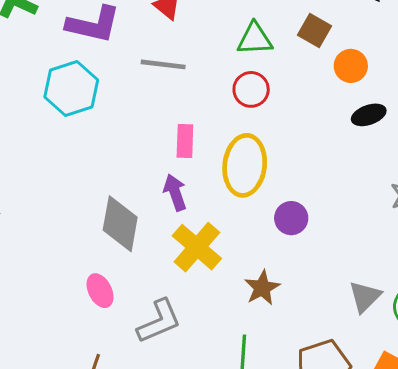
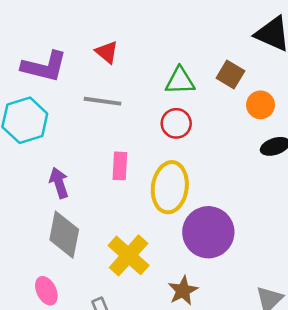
purple arrow: (175, 192) -> (59, 183), moved
purple circle: (291, 218) -> (208, 232), size x1.8

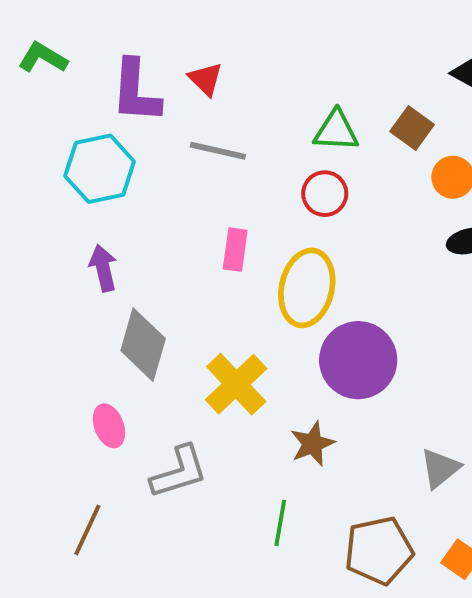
red triangle: (107, 52) -> (205, 79), moved
purple L-shape: (44, 67) -> (136, 91), turned 75
purple arrow: (59, 183) -> (103, 268), moved

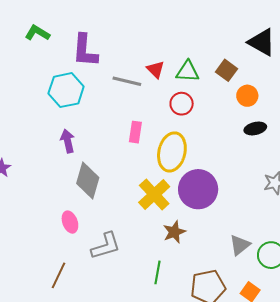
red triangle: (205, 79) -> (155, 69), moved
yellow cross: (236, 384) -> (154, 195), moved

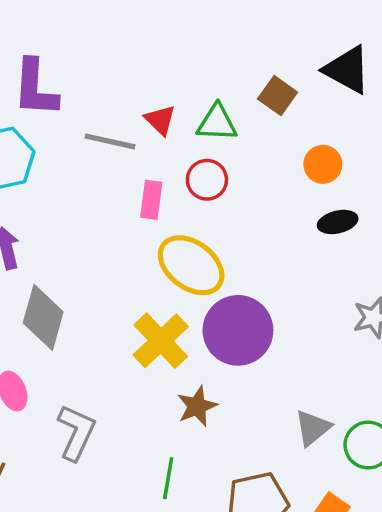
brown square: (227, 70) -> (278, 96), moved
pink rectangle: (135, 132) -> (151, 200), moved
yellow ellipse: (172, 152) -> (191, 265), turned -66
gray L-shape: (106, 246) -> (76, 433), turned -48

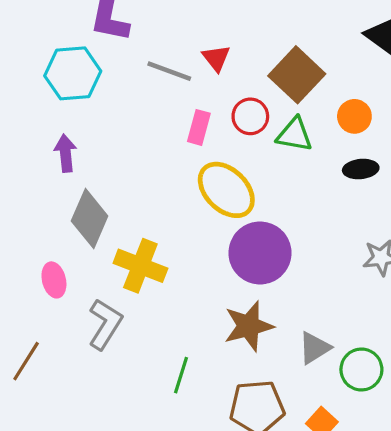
brown square: (278, 96) -> (297, 75), moved, size x1.6
green triangle: (217, 123) -> (294, 135), moved
yellow cross: (161, 341) -> (140, 266), moved, turned -33
brown star: (197, 406) -> (249, 326), moved, size x1.4

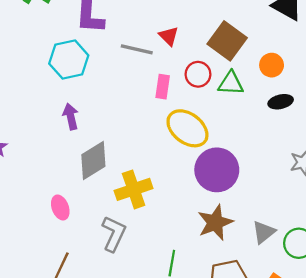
gray diamond: (90, 219) -> (93, 161), turned 42
yellow cross: (140, 266) -> (134, 189), turned -33
pink ellipse: (54, 280) -> (60, 208), moved

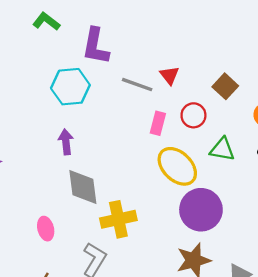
brown square: (227, 41) -> (225, 86), size x0.7
green triangle: (231, 83) -> (222, 149), moved
gray diamond: (93, 161) -> (83, 187), turned -72

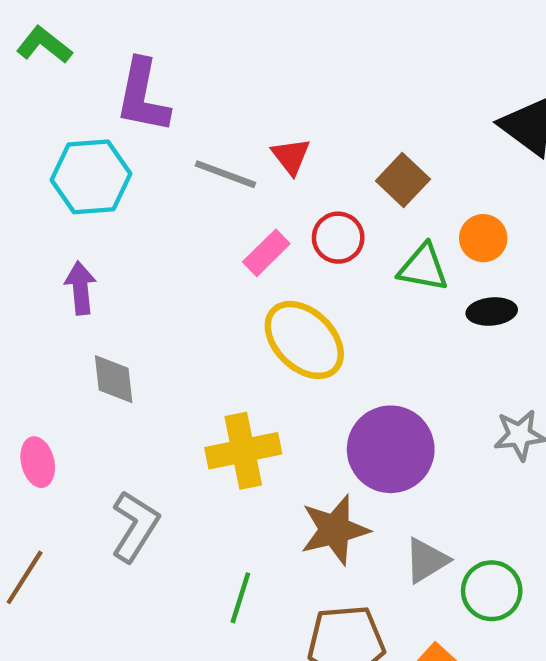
pink rectangle: (158, 123) -> (266, 253), turned 30
green triangle: (222, 149) -> (423, 268), moved
gray diamond: (83, 187) -> (114, 379), size x0.7
purple circle: (201, 210) -> (391, 449), moved
yellow cross: (118, 219) -> (243, 451), moved

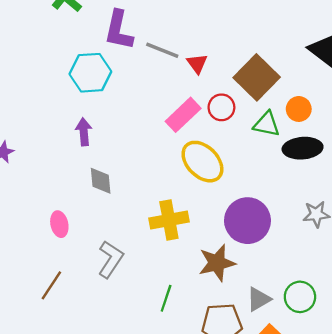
gray line: (225, 174) -> (162, 50), moved
brown square: (403, 180) -> (257, 77), size x1.6
pink rectangle: (266, 253) -> (183, 115), size x1.4
black ellipse: (492, 312) -> (303, 148), size x1.5
gray triangle: (426, 560) -> (259, 299), moved

